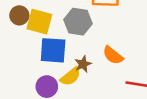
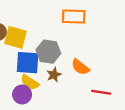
gray hexagon: (78, 22) -> (48, 52), moved
yellow semicircle: (70, 77) -> (30, 82), moved, turned 72

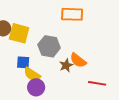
blue square: (28, 63) -> (23, 62), moved, size x0.6
brown star: (54, 75) -> (66, 65), moved
purple circle: (22, 94) -> (36, 87), moved

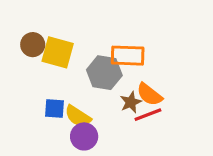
orange rectangle: (72, 14) -> (128, 56), moved
blue square: (23, 62) -> (54, 108), moved
red line: (97, 83) -> (148, 115), moved, turned -30

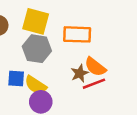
yellow square: (58, 52) -> (36, 21), moved
gray hexagon: (104, 73) -> (37, 49), moved

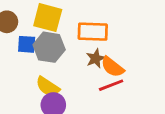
brown star: (80, 73) -> (96, 58), moved
blue square: (16, 79) -> (27, 44), moved

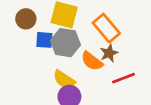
orange rectangle: (93, 32) -> (106, 28), turned 48
orange semicircle: (112, 67) -> (92, 61), moved

